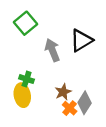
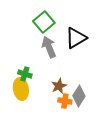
green square: (25, 23) -> (44, 22), moved
orange cross: (70, 108) -> (65, 101), turned -32

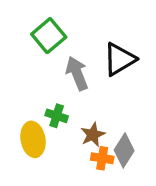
green square: (44, 22) -> (49, 36), moved
green cross: (25, 74) -> (57, 116), moved

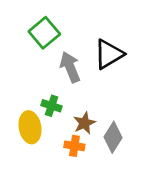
orange cross: (102, 158) -> (74, 146), moved

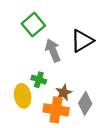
orange cross: (74, 146) -> (56, 110), size x1.6

